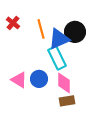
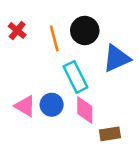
black circle: (75, 32) -> (85, 30), moved
blue triangle: (59, 39) -> (117, 58), moved
brown rectangle: (67, 101) -> (110, 134), moved

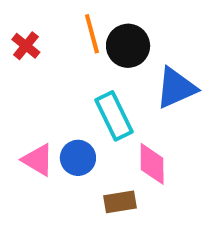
orange line: (54, 38) -> (92, 34), moved
pink diamond: (85, 110) -> (152, 164), moved
brown rectangle: (110, 134) -> (120, 202), moved

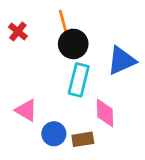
black circle: (128, 46) -> (73, 44), moved
cyan rectangle: (114, 116) -> (79, 80), turned 40
blue circle: (78, 158) -> (54, 134), moved

